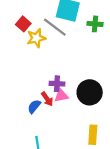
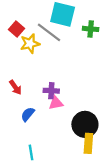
black circle: (90, 92) -> (85, 124), moved
red arrow: (47, 99) -> (15, 87), moved

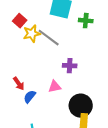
gray line: (49, 32) -> (49, 38), moved
red arrow: (15, 87) -> (19, 84), moved
purple cross: (51, 91) -> (70, 66), moved

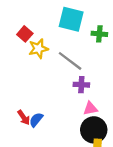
gray line: (49, 38) -> (70, 61), moved
red arrow: (19, 84) -> (24, 117), moved
pink triangle: (55, 87) -> (90, 108), moved

